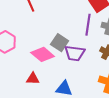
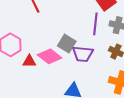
red triangle: (33, 79) -> (29, 61), moved

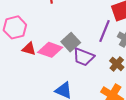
pink diamond: (50, 56) -> (50, 50), turned -35

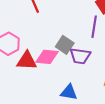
red triangle: (29, 49) -> (27, 61), size x1.5

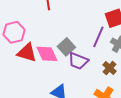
pink diamond: (47, 57) -> (47, 54), turned 45

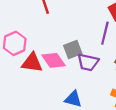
gray square: (66, 47) -> (73, 49), turned 30

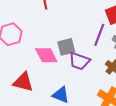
red triangle: (32, 63) -> (23, 82), moved

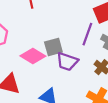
pink diamond: (46, 55) -> (33, 56), turned -30

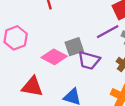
purple line: (87, 34) -> (108, 32), turned 45

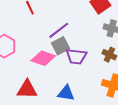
purple line: (108, 32) -> (59, 30), moved

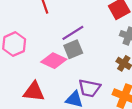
purple trapezoid: (76, 56) -> (89, 88), moved

